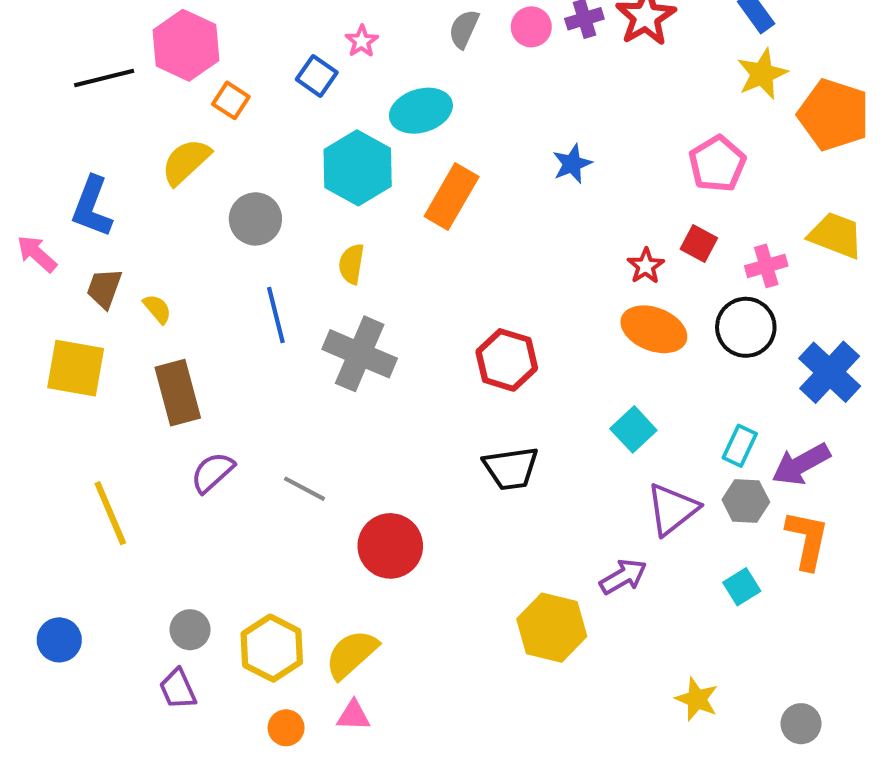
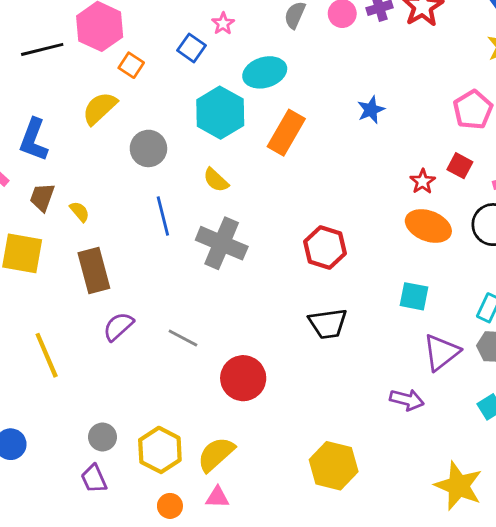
yellow semicircle: (351, 264) -> (216, 180), turned -56
cyan square: (633, 429) -> (414, 296), turned -36
purple arrow: (623, 577) -> (407, 400), turned 44
yellow hexagon: (552, 628) -> (334, 466), moved
yellow star: (697, 699) -> (459, 486), size x1.6

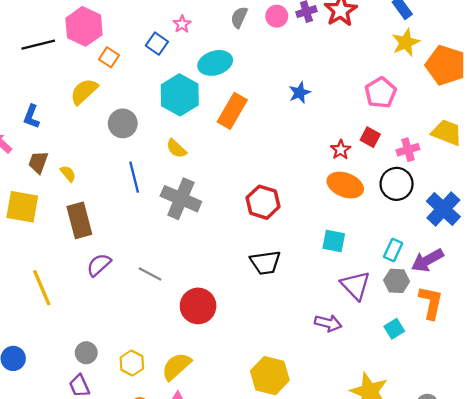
blue L-shape: (34, 140) -> (31, 117), size x0.7
purple triangle: (441, 352) -> (355, 285), turned -36
yellow hexagon: (160, 450) -> (132, 363), size x0.7

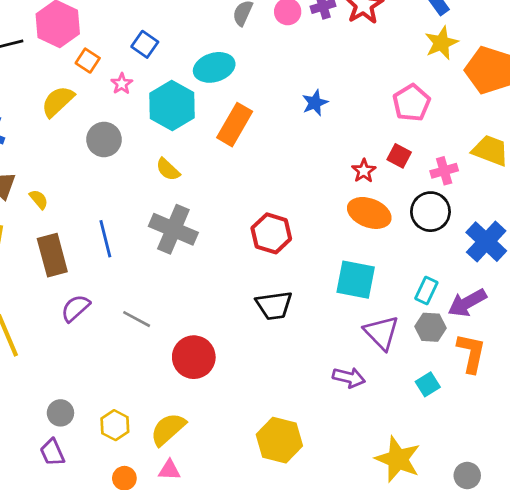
pink star: (182, 24) -> (122, 84), moved
blue line: (134, 177) -> (105, 239), moved
cyan square: (334, 241) -> (356, 280), size x1.4

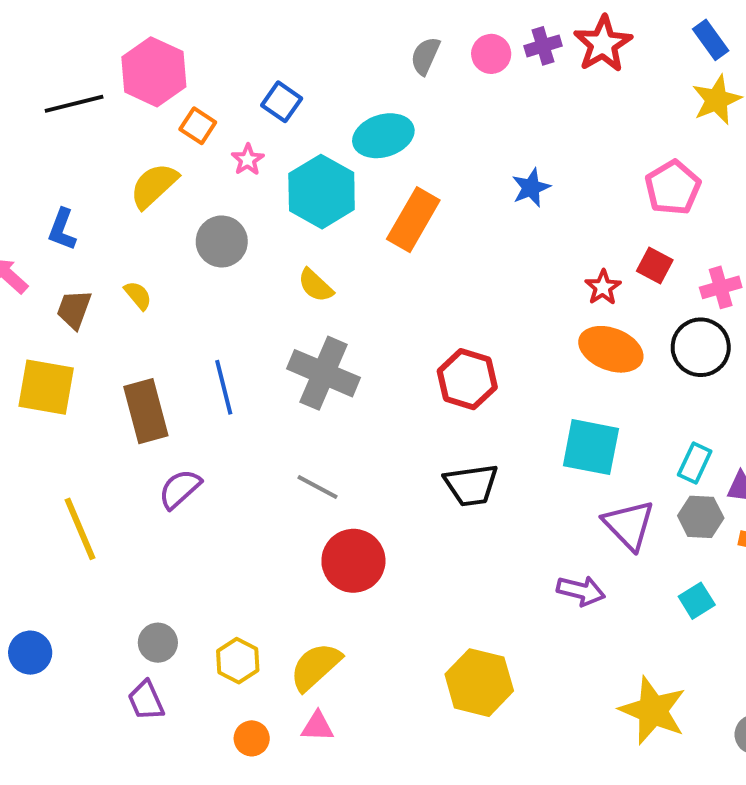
yellow semicircle: (39, 199) -> (138, 295), moved
gray line: (137, 319) -> (318, 487), moved

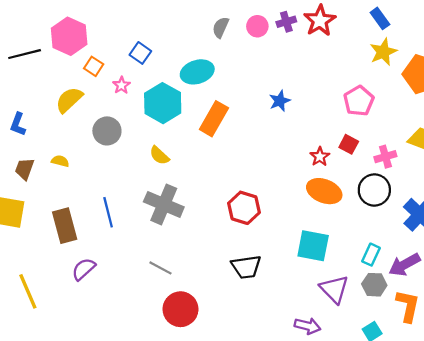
yellow semicircle: (138, 295) -> (60, 161), turned -36

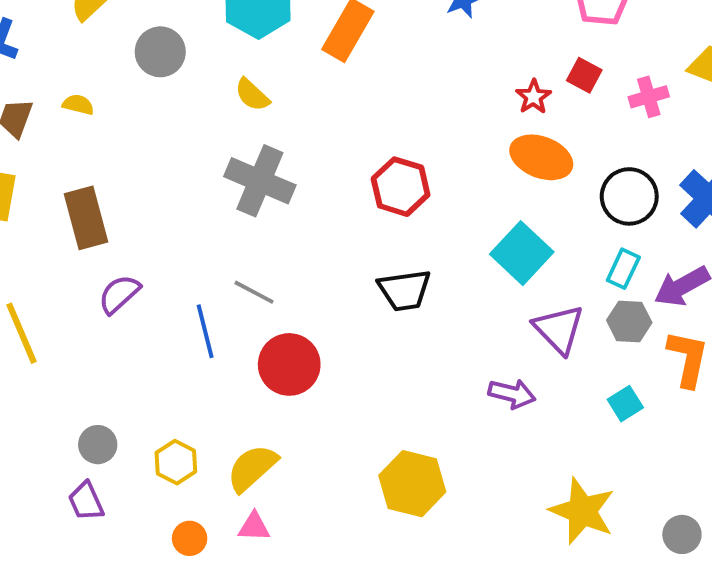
black circle: (374, 190) -> (629, 196), moved
blue line: (108, 212) -> (205, 331), moved
cyan square: (313, 246) -> (522, 253), turned 32

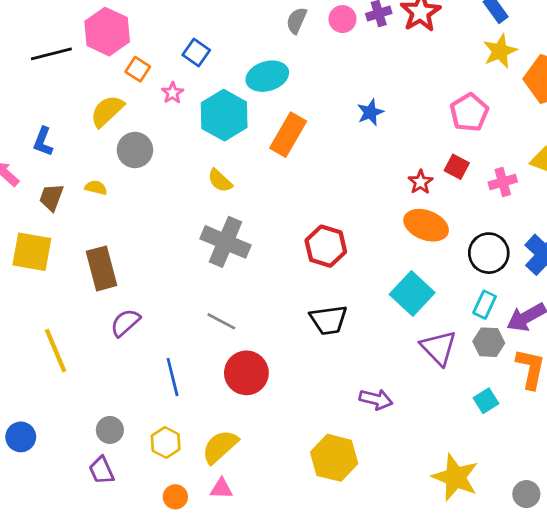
gray circle: (160, 52) -> (135, 150), moved
blue line: (205, 331) -> (173, 377), moved
purple arrow: (512, 394) -> (376, 399), moved

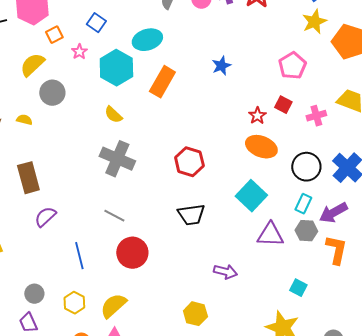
orange square: (138, 69) -> (54, 35), turned 30
purple triangle: (439, 348) -> (270, 235), turned -44
cyan square: (486, 401) -> (298, 288), moved, turned -30
yellow hexagon: (334, 458) -> (195, 314), size x0.7

